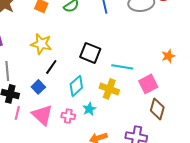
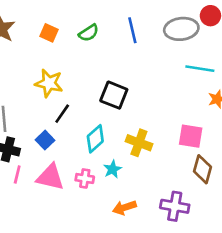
cyan line: (122, 67) -> (200, 69), moved
pink square: (148, 84) -> (191, 136), turned 36
pink triangle: (42, 115) -> (50, 177), turned -30

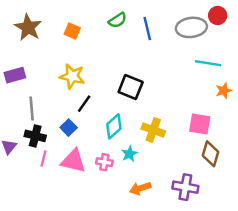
green semicircle: (89, 33) -> (117, 20), moved

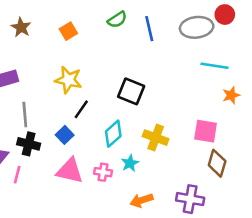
brown star: (28, 27) -> (21, 27), size x0.7
orange square: (72, 31) -> (68, 31), turned 35
pink line: (44, 159) -> (17, 175), moved

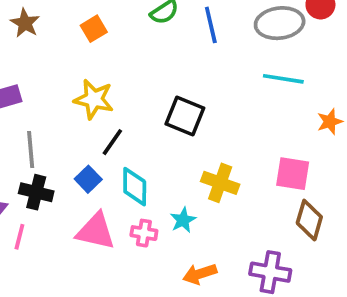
cyan line: (215, 66) -> (283, 79), moved
cyan diamond: (113, 134) -> (135, 187), moved, turned -48

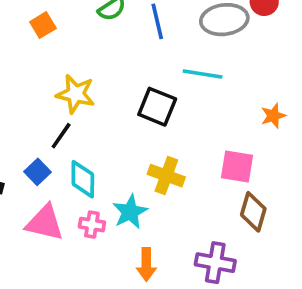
cyan line: (283, 79) -> (203, 74), moved
yellow star: (94, 99) -> (76, 94), moved
black square: (185, 116) -> (157, 107), moved
cyan star: (183, 220) -> (130, 212), size x1.4
orange arrow: (200, 274) -> (146, 264), turned -72

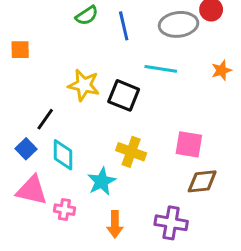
orange square: (43, 25) -> (20, 50), moved, turned 30
yellow star: (76, 94) -> (84, 85), moved
orange star: (273, 116) -> (221, 70), moved
brown diamond: (253, 212) -> (202, 181), turned 68
pink cross: (92, 225) -> (64, 210), moved

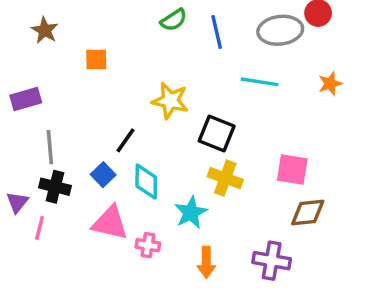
black square: (124, 95) -> (217, 133), moved

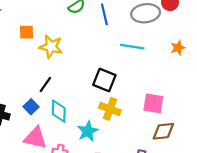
yellow star: (170, 101) -> (51, 47), moved

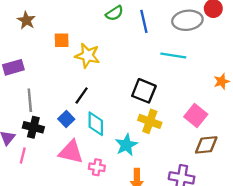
orange star: (178, 48) -> (222, 81), moved
pink square: (153, 103) -> (196, 116), turned 30

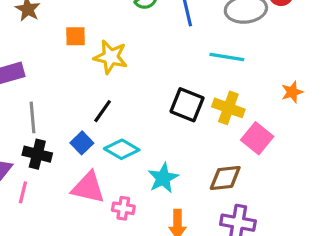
yellow cross: (150, 121) -> (228, 108), moved
cyan diamond: (96, 124) -> (122, 149), turned -60
brown diamond: (206, 145) -> (225, 178), moved

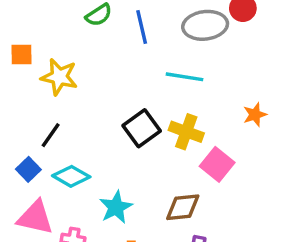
black square: (187, 105) -> (142, 128), turned 32

